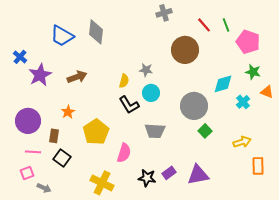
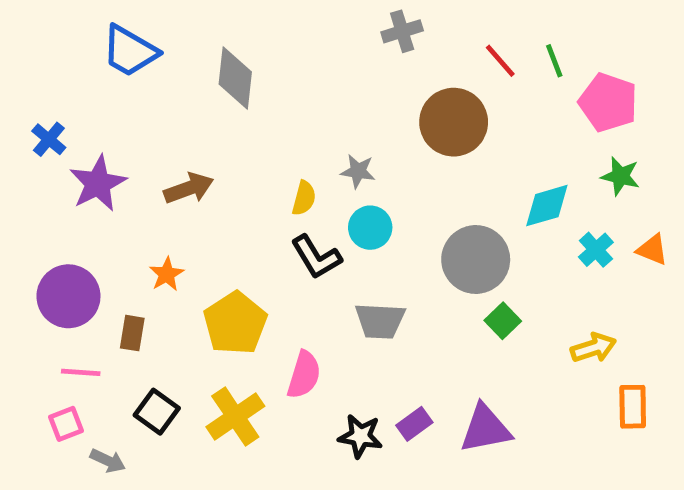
blue trapezoid: (62, 36) -> (130, 51), moved
orange triangle: (267, 92) -> (652, 250), moved
black square: (62, 158) -> (157, 412), moved
yellow cross: (102, 183) -> (235, 417), moved, turned 30

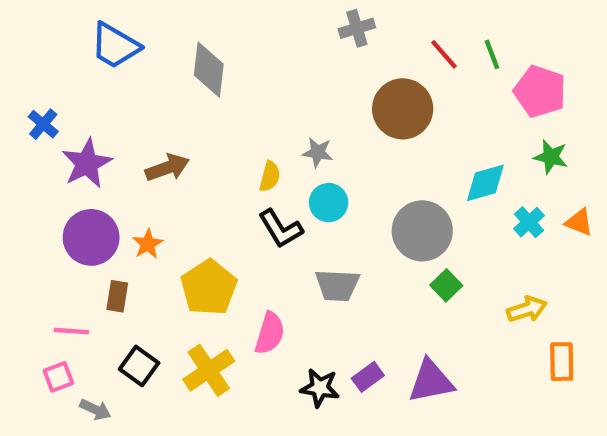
purple circle: (68, 296) -> (91, 237), moved

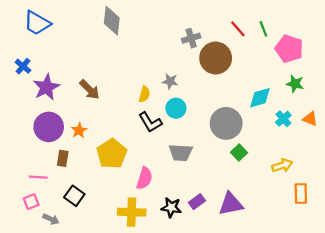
gray cross: (357, 28) -> (191, 38), moved
blue trapezoid: (115, 46) -> (37, 23), moved
gray diamond: (209, 70) -> (112, 21), moved
brown arrow: (167, 168) -> (90, 90), turned 65
yellow cross: (209, 370) -> (132, 212), moved, turned 36

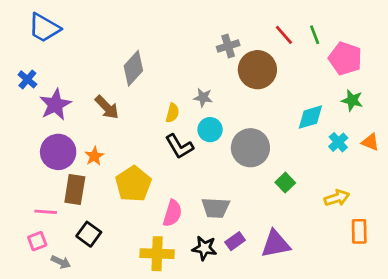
gray diamond: (112, 21) -> (133, 68), moved, turned 36
gray circle: (226, 123) -> (250, 148), moved
gray trapezoid: (181, 153) -> (216, 208), moved
brown rectangle: (63, 158) -> (75, 190), size x1.5

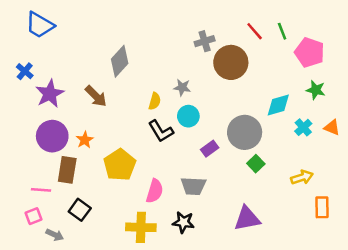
gray circle: (250, 148) -> (245, 132), moved
purple rectangle: (235, 241) -> (210, 149), moved

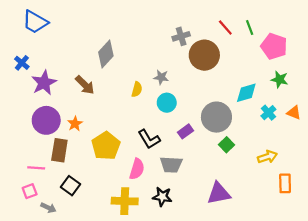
black L-shape: (161, 131) -> (149, 139), moved

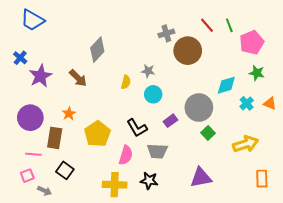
pink pentagon: (274, 46) -> (252, 43), turned 30
purple circle: (46, 120) -> (30, 118), moved
yellow arrow: (267, 157) -> (246, 144), size x1.4
orange rectangle: (285, 183) -> (262, 179), moved

